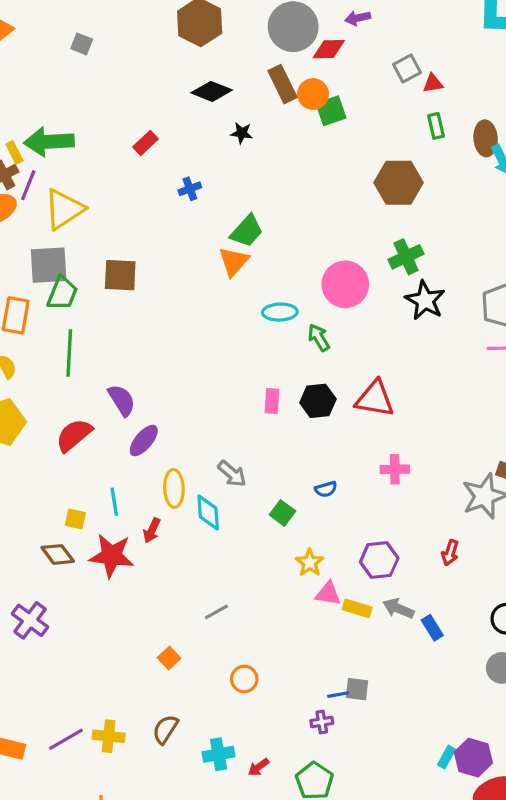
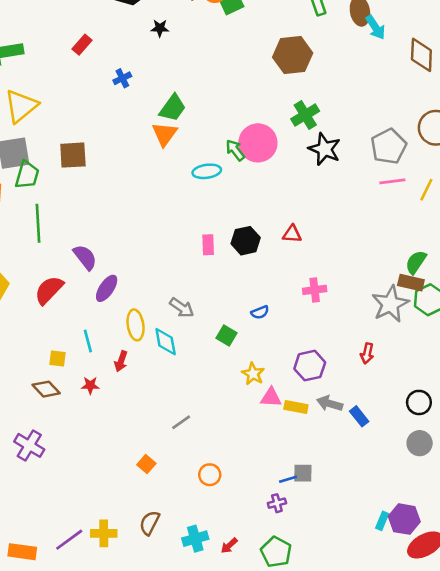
green arrow: (319, 338) -> (235, 150), moved
red triangle: (375, 399) -> (292, 234), size x0.6
red star: (112, 556) -> (90, 385), size x0.5

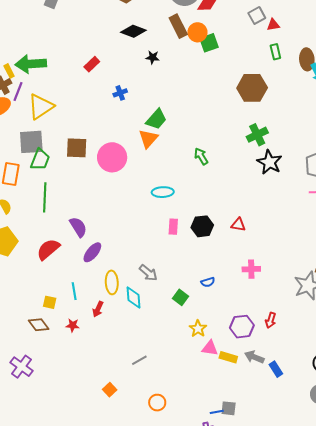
pink circle: (258, 143) -> (112, 157), moved
cyan ellipse: (207, 171) -> (163, 192), moved
red arrow: (367, 353) -> (271, 320), moved

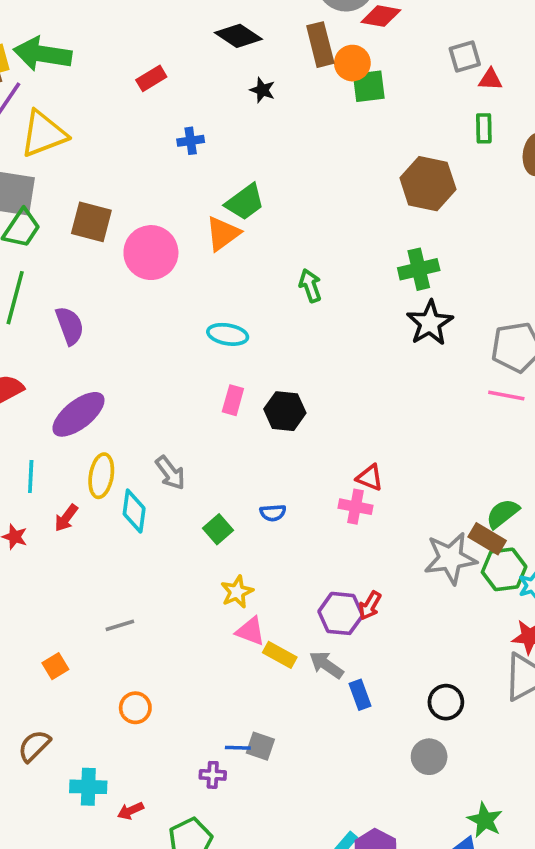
red triangle: (238, 225) -> (370, 478), moved
purple semicircle: (78, 227) -> (70, 326), moved
purple ellipse: (92, 252) -> (78, 414), size x1.4
purple hexagon: (242, 327) -> (341, 613), moved

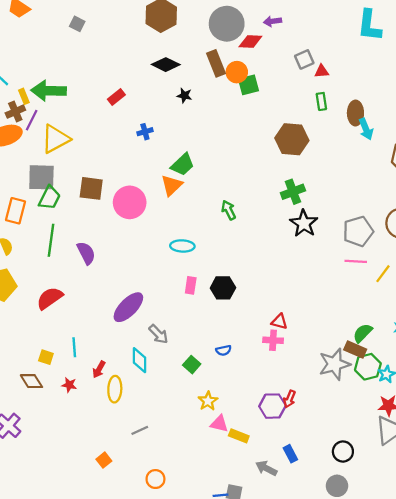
purple ellipse: (78, 414) -> (128, 307), moved
yellow ellipse: (101, 476) -> (115, 389), moved
gray arrow: (326, 665) -> (266, 468), moved

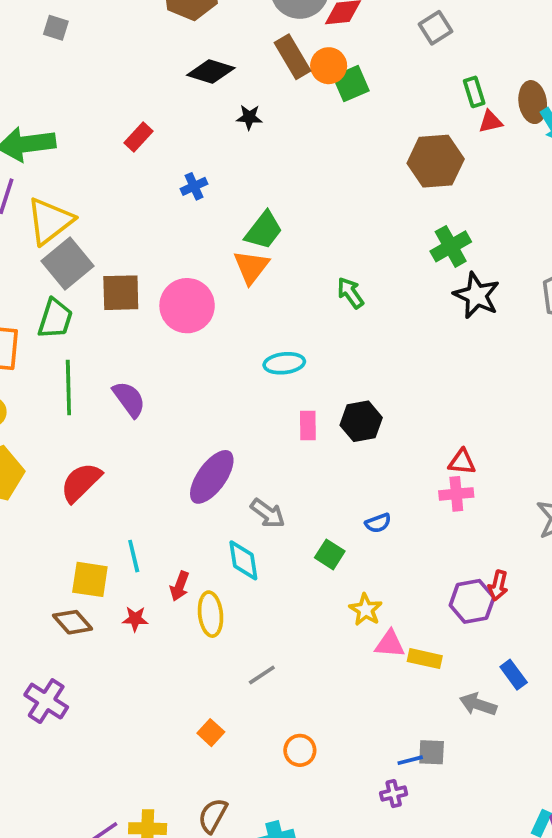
red triangle: (322, 71) -> (490, 122), moved
gray square: (41, 177) -> (67, 263), moved, turned -32
yellow square: (46, 357) -> (90, 579), size x1.5

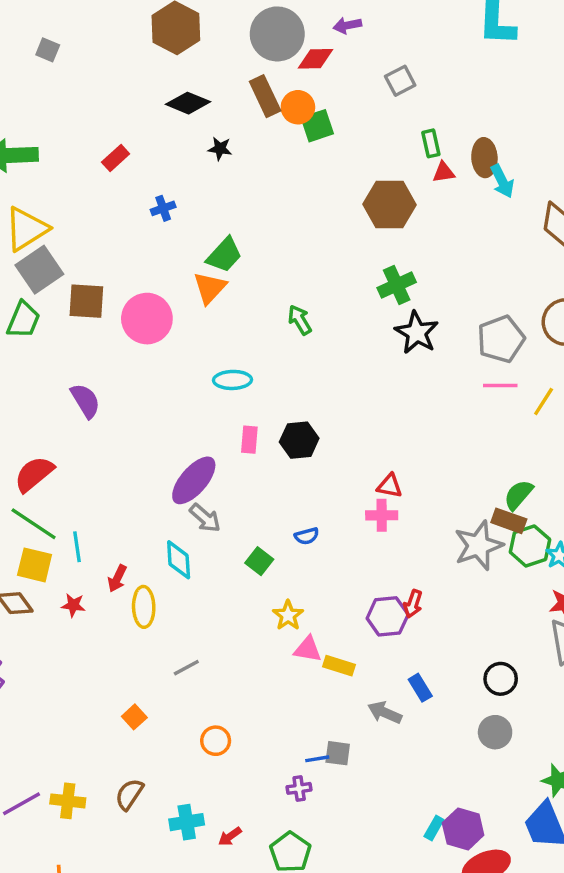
green line: (68, 387) -> (34, 524), moved, turned -60
purple ellipse: (212, 477) -> (194, 480), moved

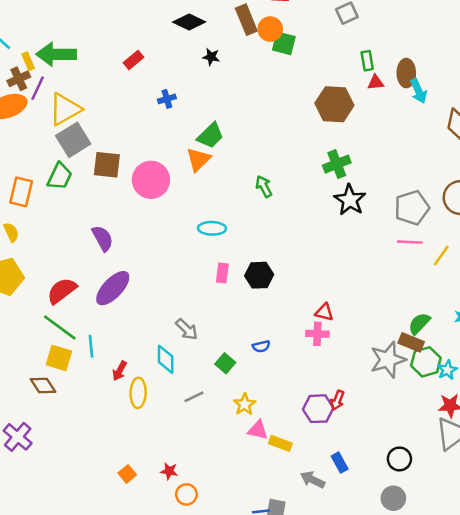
green square: (317, 126) -> (284, 43), turned 30
purple ellipse: (194, 480) -> (113, 288), moved
red star: (73, 605) -> (169, 471), moved
gray line: (186, 668) -> (194, 397), moved

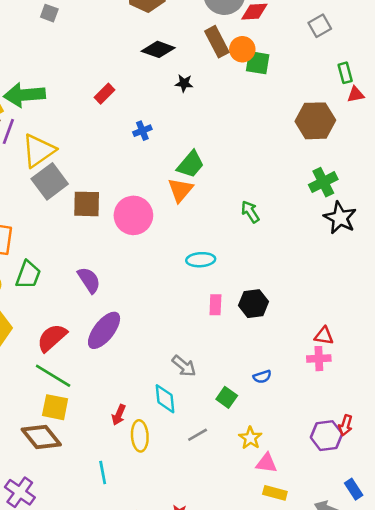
green trapezoid: (60, 176) -> (28, 275), moved
cyan line: (91, 346) -> (103, 472), moved
brown diamond: (43, 385) -> (41, 437), size x1.4
yellow rectangle: (280, 443) -> (275, 493), moved

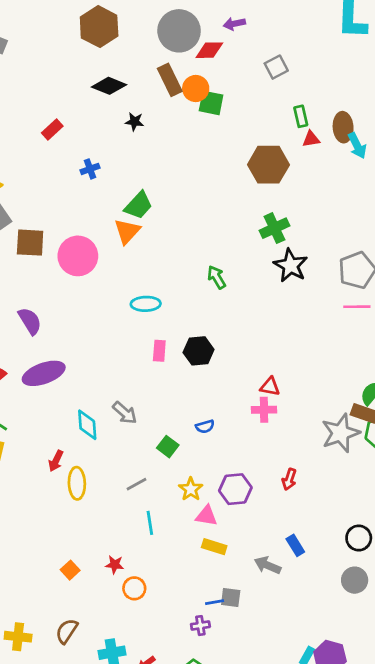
green arrow: (250, 212) -> (217, 277), moved
purple ellipse: (104, 330) -> (44, 373), turned 30
cyan diamond: (165, 399) -> (87, 425), moved
purple hexagon: (326, 436) -> (235, 489), moved
cyan line: (103, 472) -> (150, 523), moved

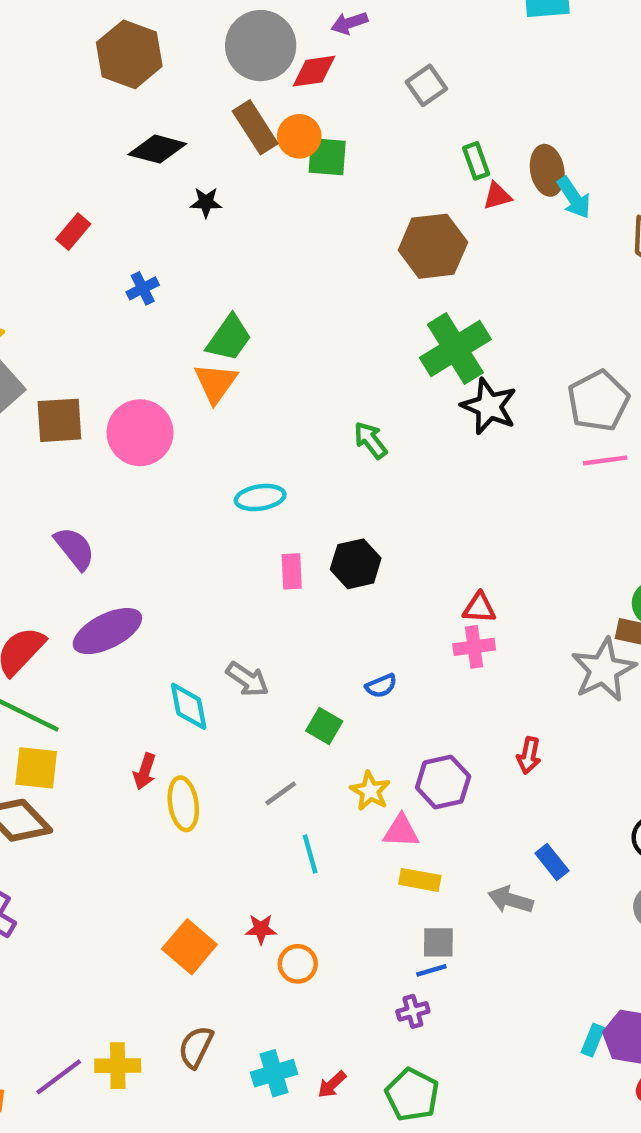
green cross: (275, 228) -> (455, 348), size x1.4
orange square: (70, 570) -> (189, 947), size x1.6
gray square: (231, 598) -> (438, 942), moved

